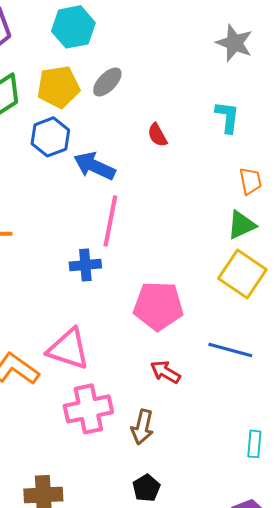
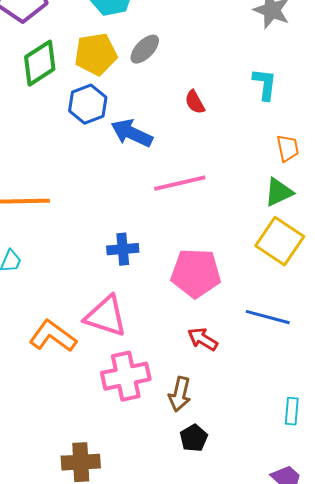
pink line: (110, 221) -> (180, 183), moved, turned 66
blue cross: (85, 265) -> (123, 249), moved
black pentagon: (146, 488) -> (194, 438), moved

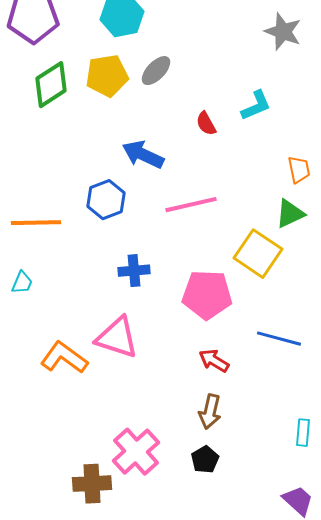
cyan L-shape: (265, 84) -> (256, 106), moved, turned 60
blue hexagon: (88, 104) -> (106, 200), moved
yellow square: (280, 241) -> (258, 254), moved
pink cross: (126, 376) -> (136, 452), moved, turned -30
brown arrow: (180, 394) -> (210, 412), moved

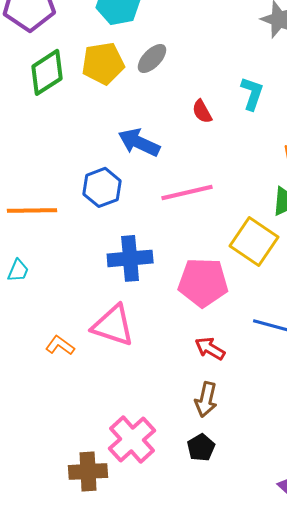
cyan L-shape: (256, 106) -> (252, 93), turned -48
blue cross: (134, 271) -> (130, 258), size x1.4
orange L-shape: (64, 358) -> (60, 345), size x0.6

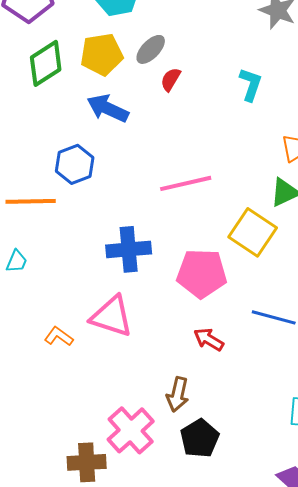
red semicircle: (202, 111) -> (171, 79), moved, turned 60
blue arrow: (139, 142) -> (108, 108), moved
blue hexagon: (102, 187) -> (75, 164), moved
brown arrow: (206, 399) -> (178, 394), moved
black pentagon: (201, 447) -> (200, 438), size x1.4

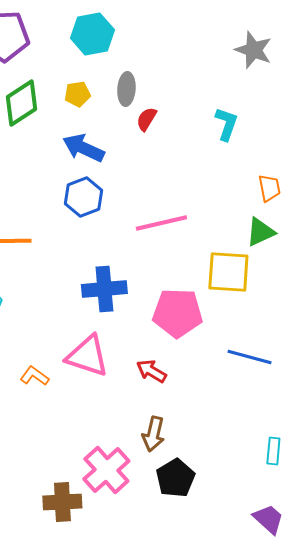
gray ellipse: (151, 49) -> (126, 89), turned -40
yellow pentagon: (102, 54) -> (77, 94), size x0.6
blue hexagon: (75, 164) -> (83, 197), moved
yellow square: (253, 232) -> (228, 272), turned -30
red arrow: (209, 339) -> (151, 371), moved

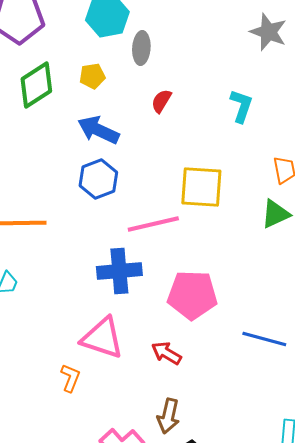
gray ellipse: (126, 89) -> (141, 48), moved
pink line: (161, 223) -> (153, 224), moved
yellow square: (228, 272) -> (201, 187), moved
orange L-shape: (34, 376) -> (70, 378), moved, turned 76

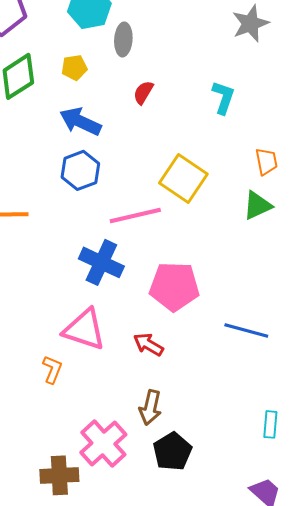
gray star: (268, 32) -> (250, 23), turned 30
yellow square: (201, 187) -> (183, 178), turned 30
blue cross: (119, 271) -> (101, 262), turned 30

